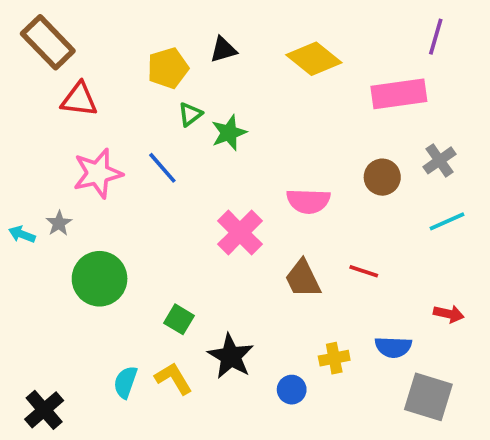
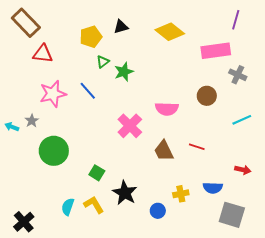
gray cross: (439, 160) -> (238, 75), moved, turned -30

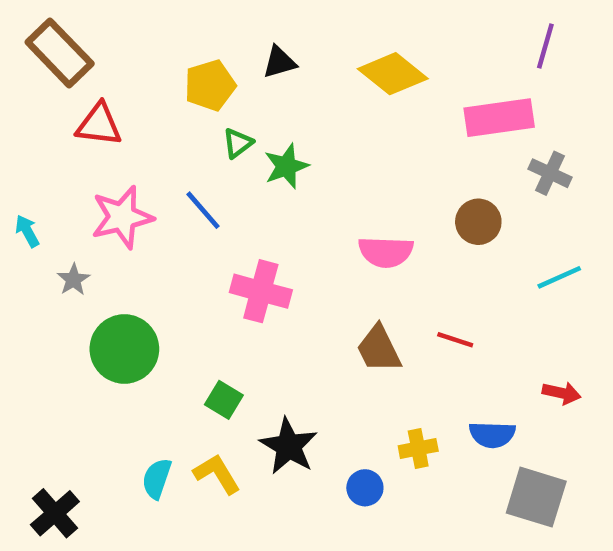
pink cross: (130, 126) -> (261, 291), moved, turned -30
cyan arrow: (12, 127) -> (27, 231), moved, turned 40

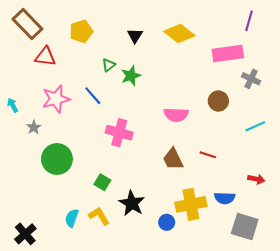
black triangle: (279, 62) -> (135, 36), moved, turned -42
yellow pentagon: (210, 85) -> (81, 31), moved
yellow cross: (418, 448) -> (191, 204), size x1.8

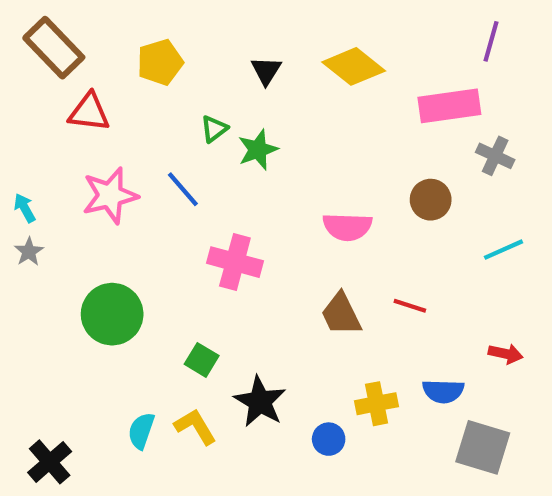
gray star: (34, 127) -> (29, 252), moved
yellow cross: (191, 204) -> (376, 404), size x0.7

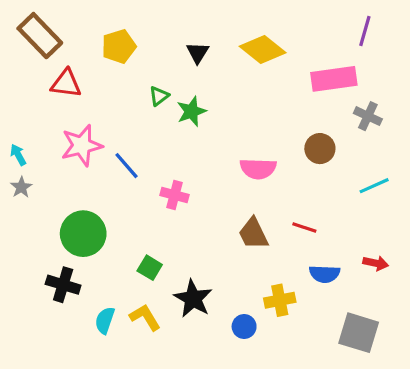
blue line: (183, 189) -> (127, 166), moved
pink cross: (235, 262) -> (174, 195), size x0.7
blue semicircle: (443, 391) -> (325, 274), moved
black cross: (50, 462) -> (63, 285), moved, turned -32

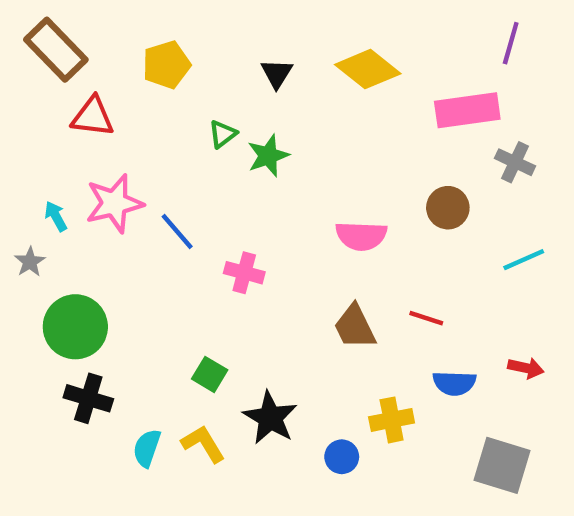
cyan arrow: (18, 155) -> (56, 216), moved
green circle: (83, 234) -> (75, 327), moved

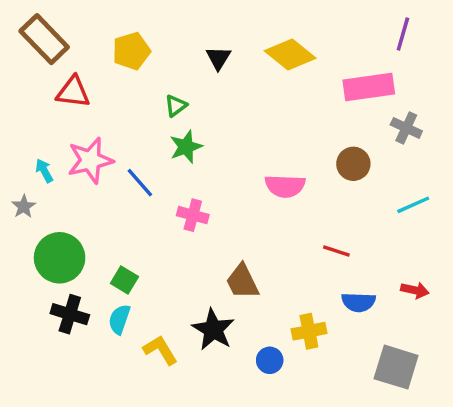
green star: (268, 156) -> (186, 147), moved
brown trapezoid: (355, 327) -> (242, 282), moved
green square: (210, 374) -> (124, 280), moved
cyan semicircle: (147, 448) -> (119, 319), moved

